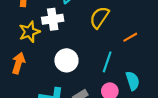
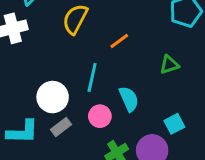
white circle: (66, 60) -> (53, 97), moved

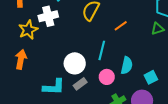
green triangle: (169, 65) -> (158, 29), moved
cyan semicircle: (129, 99) -> (127, 65), turned 36
cyan square: (174, 124) -> (151, 77), moved

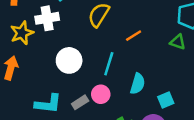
green triangle: (158, 29) -> (178, 42), turned 32
white circle: (75, 63) -> (69, 60), moved
pink circle: (107, 77) -> (101, 94), moved

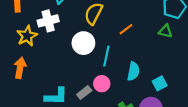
white circle: (69, 60) -> (83, 43), moved

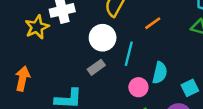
orange arrow: (20, 68) -> (22, 79), moved
pink circle: (102, 84) -> (138, 87), moved
gray rectangle: (84, 92) -> (96, 67), moved

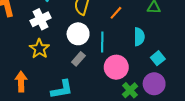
yellow star: (37, 27) -> (39, 49), moved
cyan semicircle: (160, 73) -> (139, 37), moved
pink circle: (138, 87) -> (116, 67), size x1.5

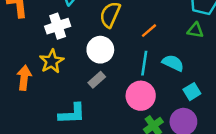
cyan semicircle: (139, 37) -> (173, 63), turned -72
cyan line: (102, 42) -> (144, 63), moved
orange arrow: (21, 82) -> (24, 78), moved

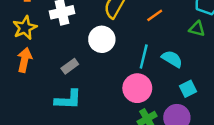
orange line: (149, 31) -> (155, 15), moved
yellow star: (52, 61) -> (25, 28), moved
gray rectangle: (97, 80) -> (70, 66), moved

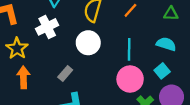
cyan semicircle: (172, 59) -> (166, 44), moved
cyan square: (188, 89) -> (162, 71), moved

